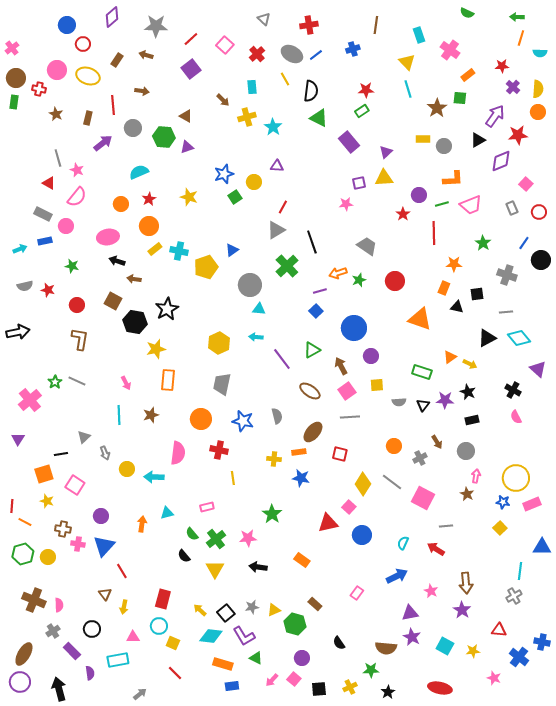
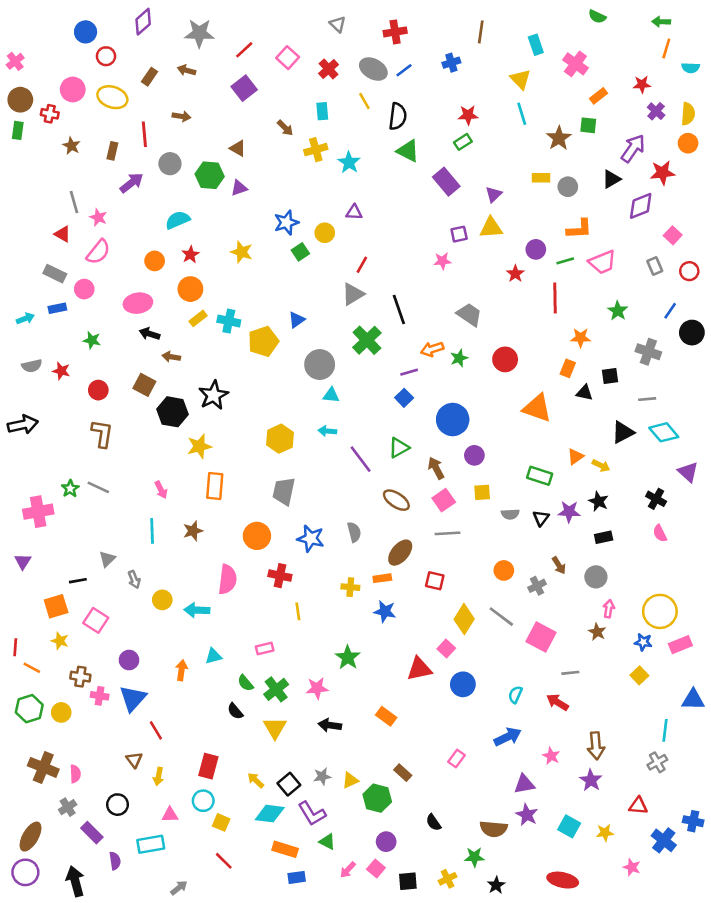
pink cross: (30, 400) -> (38, 512), turned 30

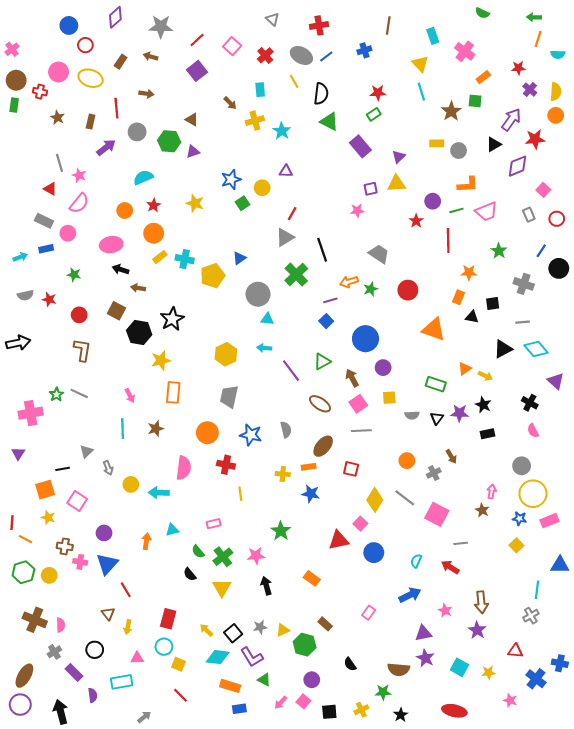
gray circle: (596, 577) -> (522, 466), moved
black arrow: (330, 725) -> (266, 586), turned 66

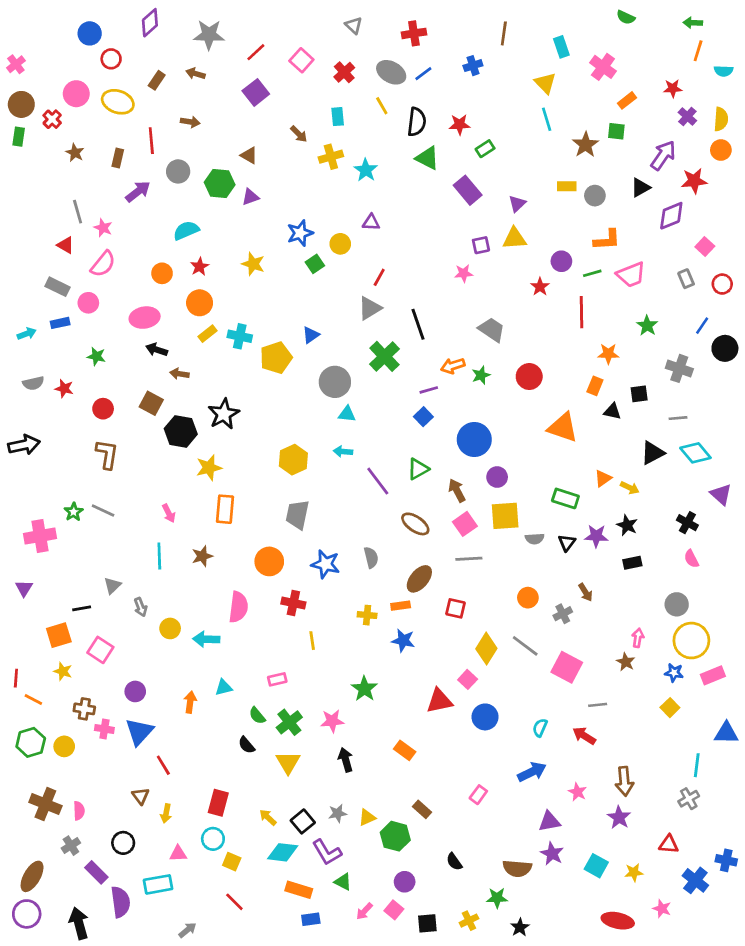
red cross: (40, 92) -> (52, 119), turned 32
red star: (378, 93) -> (460, 125), moved
yellow square: (389, 398) -> (505, 516), size x1.6
purple semicircle: (93, 695) -> (120, 902), size x1.6
red ellipse: (454, 711) -> (618, 921), moved

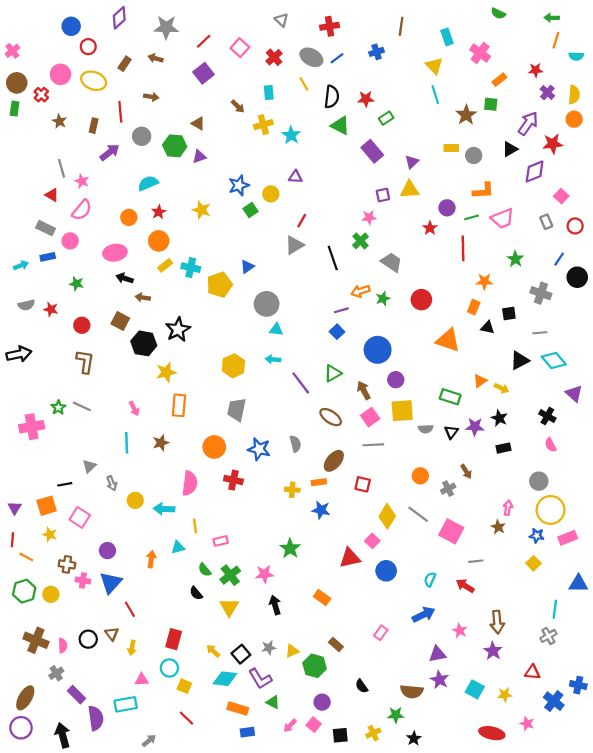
green cross: (384, 356) -> (361, 241), moved, size x0.7
purple triangle: (24, 588) -> (15, 508), moved
yellow line: (312, 641) -> (195, 526), moved
black circle: (123, 843) -> (88, 639), moved

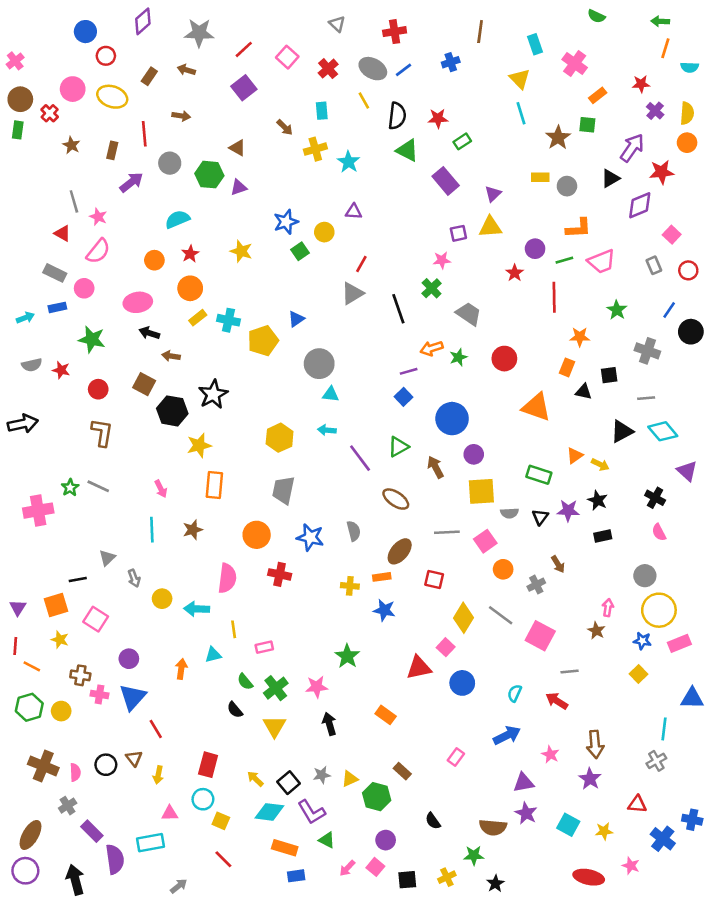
green star: (77, 284) -> (92, 339), size x1.5
pink square: (370, 417) -> (485, 541), moved

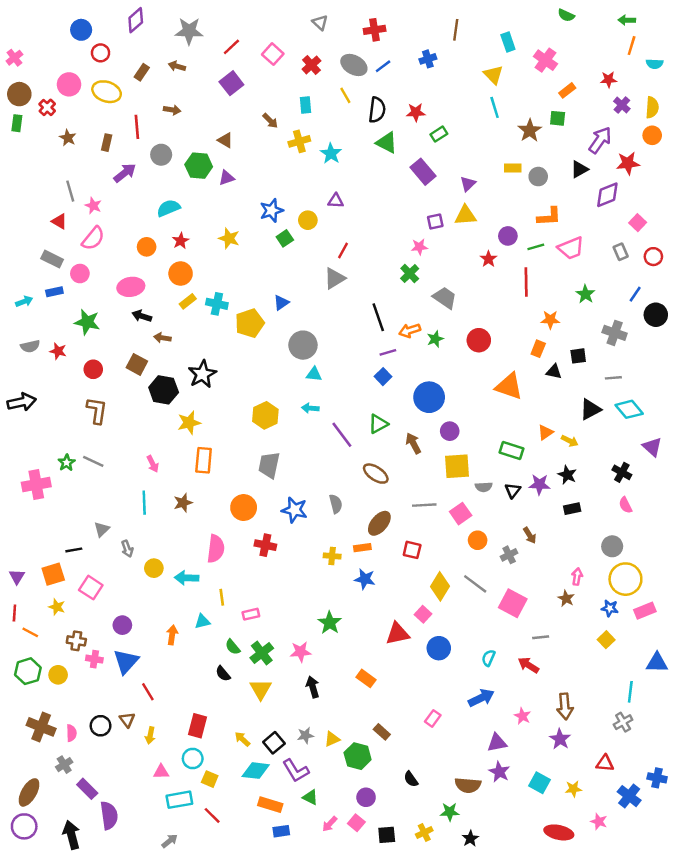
black line: (398, 309) -> (378, 317), moved
cyan rectangle: (151, 843) -> (179, 800), moved

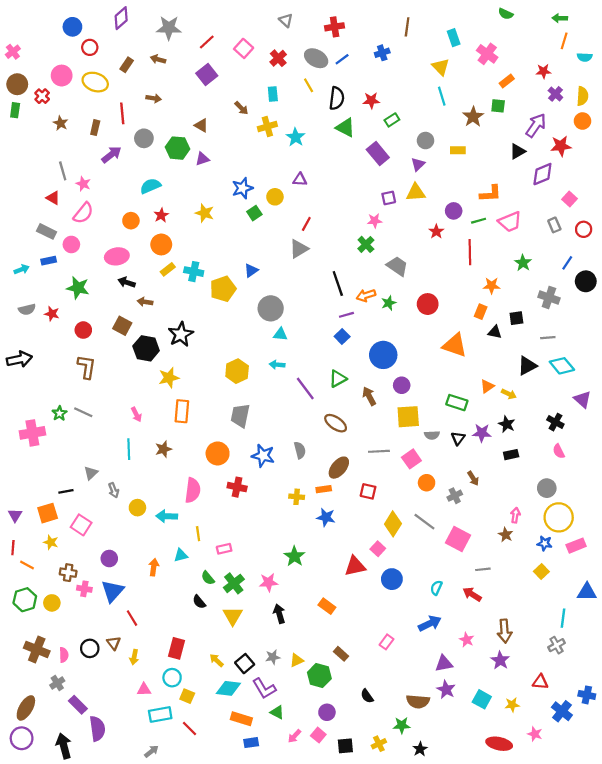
gray circle: (538, 177) -> (425, 141), moved

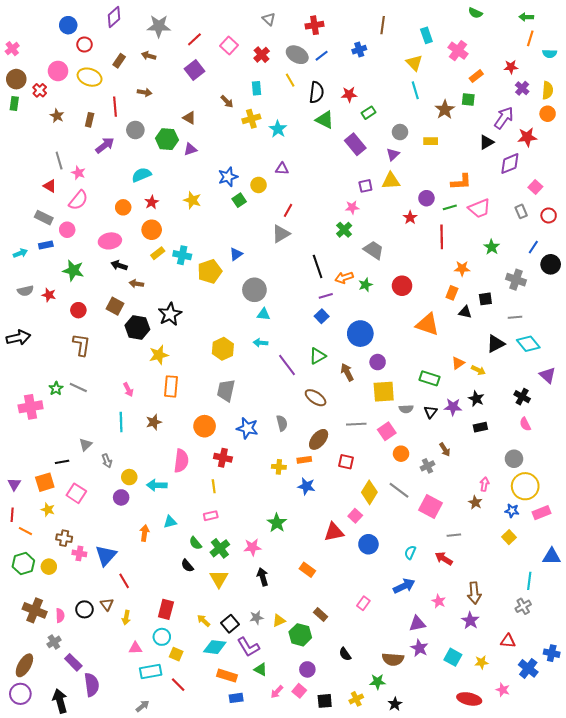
yellow line: (198, 534) -> (214, 486), moved
purple circle: (109, 559) -> (121, 497), moved

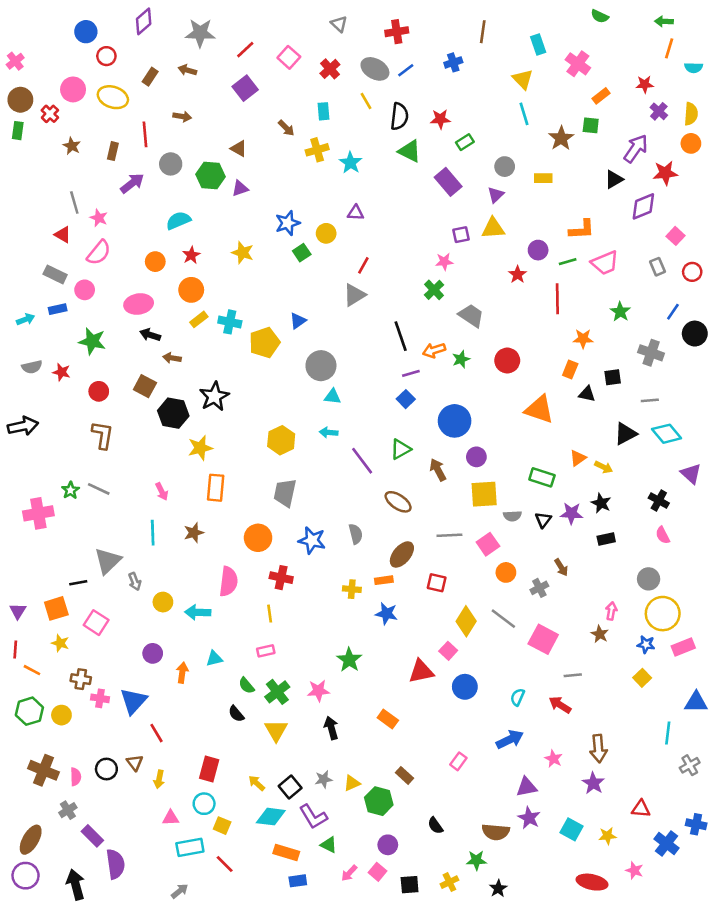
gray triangle: (85, 444) -> (108, 561), size x1.6
purple circle: (121, 497) -> (153, 653), moved
gray cross: (523, 606) -> (690, 765), moved

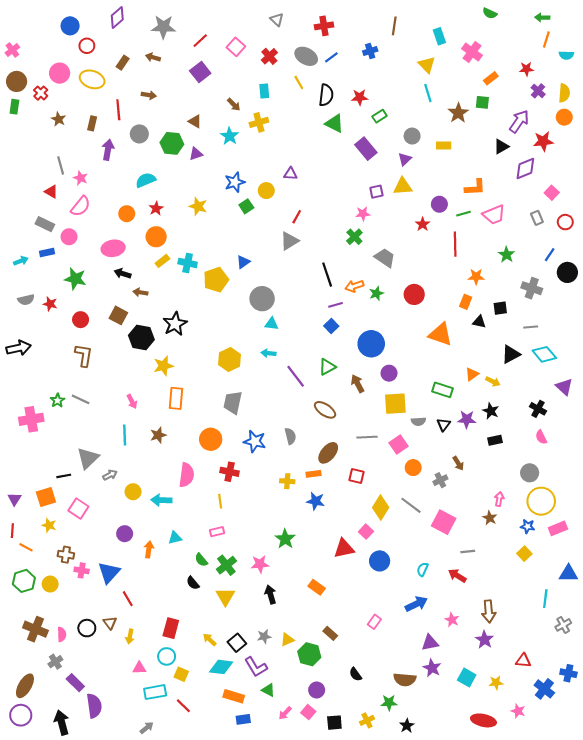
cyan star: (351, 163) -> (230, 136), moved
purple arrow: (132, 183) -> (108, 150), turned -42
gray arrow: (135, 581) -> (110, 475), turned -96

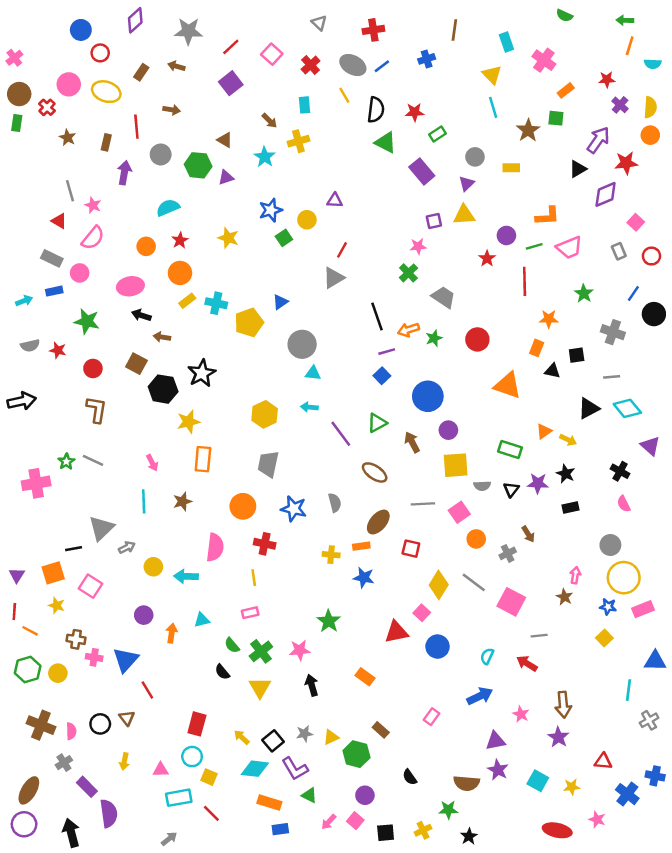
yellow arrow: (130, 636) -> (124, 761), moved

